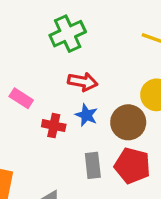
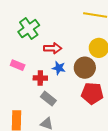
green cross: (68, 34) -> (29, 29), moved
gray rectangle: (93, 165) -> (48, 99), moved, turned -35

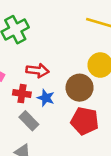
red arrow: (53, 48) -> (38, 71), moved
blue star: (59, 68) -> (46, 98), moved

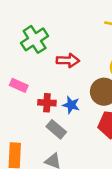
red arrow: (38, 71) -> (68, 60), moved

